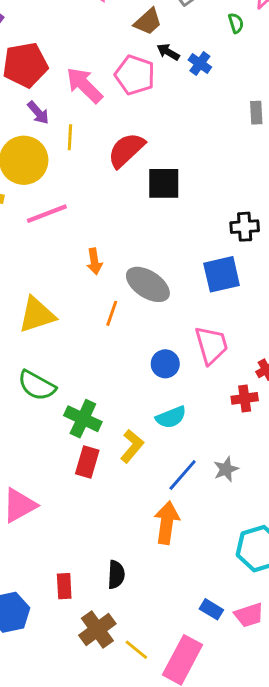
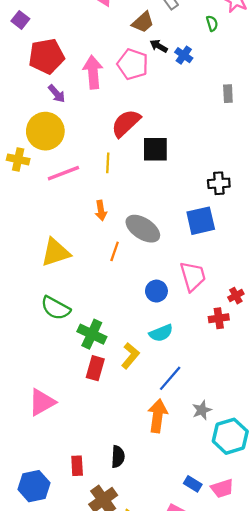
pink arrow: (84, 85) -> (93, 72), turned 40
yellow line: (70, 137) -> (108, 163), moved
gray star: (226, 469) -> (202, 410), moved

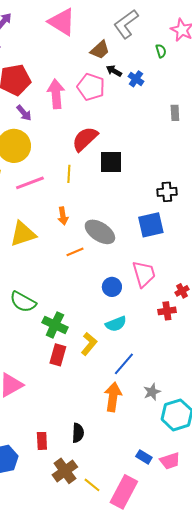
orange line: (115, 251) -> (75, 252), turned 48
yellow triangle: (56, 252) -> (23, 234), moved

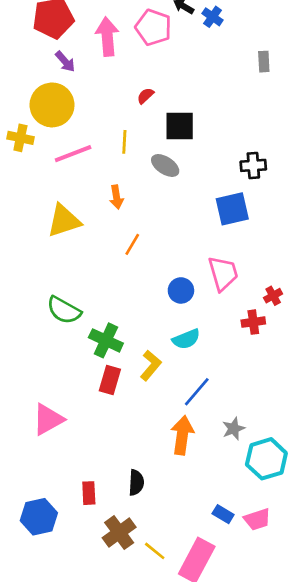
red semicircle: (85, 139) -> (145, 96), size x0.5
gray ellipse: (100, 232) -> (165, 165), moved, size x0.7
orange line: (75, 252) -> (132, 244), turned -36

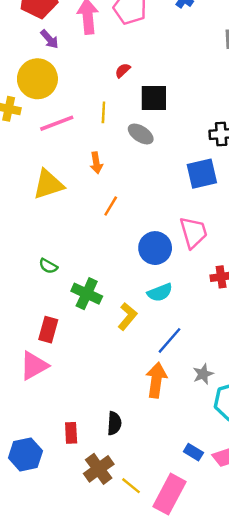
blue circle: (181, 290) -> (155, 248), size x1.4
green semicircle: (64, 310) -> (48, 266), size x0.6
red rectangle: (110, 380) -> (48, 330), moved

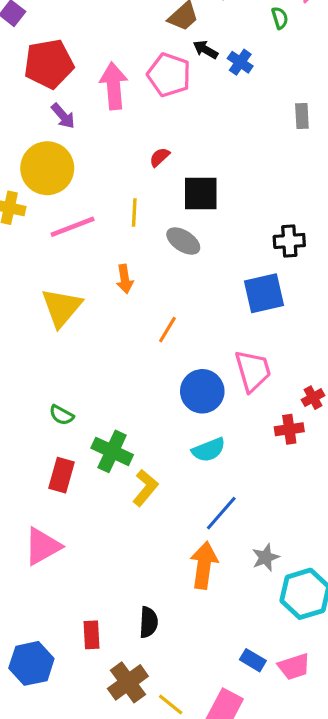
yellow triangle: (48, 184) -> (61, 307), turned -32
orange line: (111, 206) -> (167, 330), moved
yellow L-shape: (127, 316) -> (145, 488), moved
red rectangle: (48, 330) -> (61, 475), moved

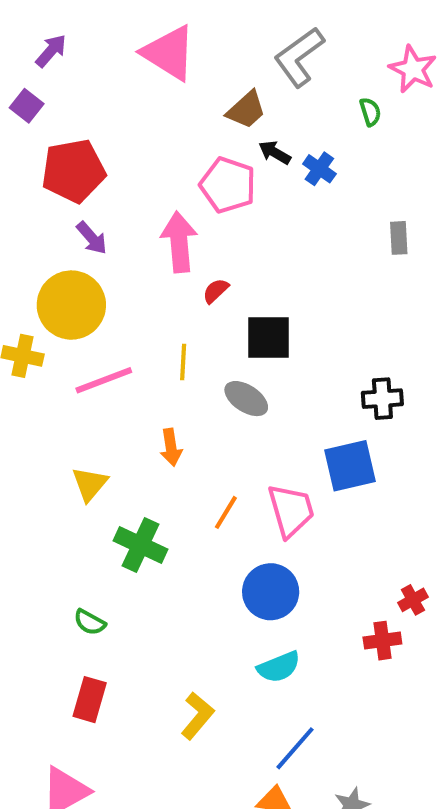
pink arrow: (114, 86) -> (179, 242), moved
yellow triangle: (61, 307) -> (90, 484), size x0.7
pink trapezoid: (253, 371) -> (291, 510), moved
green cross: (112, 451) -> (140, 545), moved

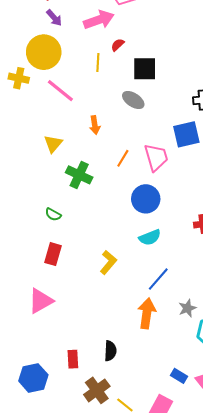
pink arrow: (179, 242) -> (99, 20), turned 76
yellow line: (183, 362) -> (98, 63), moved
pink line: (104, 380) -> (60, 91), turned 60

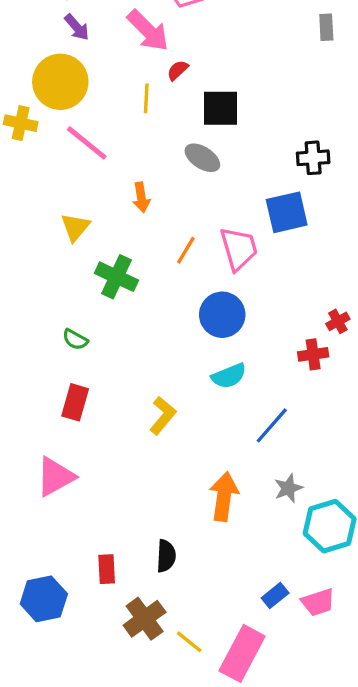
pink arrow: (99, 20) -> (148, 31), turned 64
blue line: (158, 279) -> (272, 425), moved
blue rectangle: (179, 376) -> (275, 596), turned -70

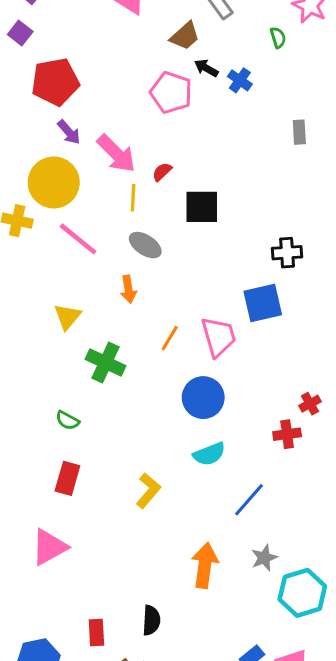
pink arrow: (148, 31) -> (116, 153), moved
gray ellipse: (202, 158) -> (145, 245), moved

